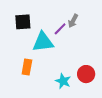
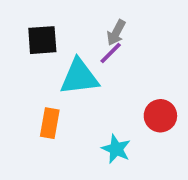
gray arrow: (73, 21) -> (116, 33), moved
red circle: (86, 74) -> (160, 116), moved

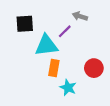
gray arrow: (116, 33) -> (80, 16), moved, turned 80
orange rectangle: (50, 123) -> (54, 68), moved

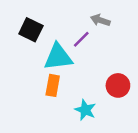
black square: (25, 24) -> (31, 30), turned 30
orange rectangle: (54, 68) -> (53, 85), moved

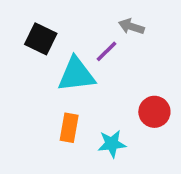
orange rectangle: (53, 85) -> (69, 128), moved
cyan star: (85, 110) -> (112, 144), turned -30

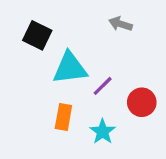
purple line: (106, 51) -> (103, 86), moved
cyan star: (112, 144) -> (103, 132), turned -30

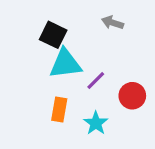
black square: (37, 35) -> (53, 35), moved

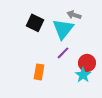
cyan triangle: (65, 64) -> (63, 29), moved, turned -45
cyan star: (96, 123) -> (83, 75), moved

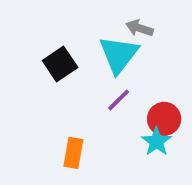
black square: (35, 23) -> (60, 64), moved, turned 30
orange rectangle: (39, 72) -> (73, 153), moved

